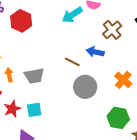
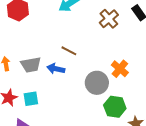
blue arrow: (95, 52) -> (56, 69), moved
gray circle: (85, 87) -> (97, 83), moved

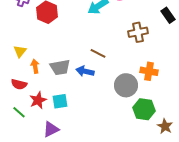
brown cross: (109, 19) -> (138, 32), moved, turned 30
orange cross: (120, 69) -> (149, 71), turned -30

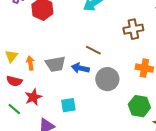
yellow triangle: (20, 51) -> (11, 56), moved
gray circle: (126, 85) -> (107, 79), moved
cyan square: (60, 101) -> (68, 105), moved

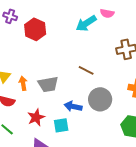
blue arrow: (80, 68) -> (73, 106), moved
red star: (33, 97) -> (36, 117), moved

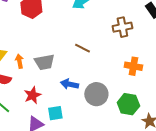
gray circle: (100, 99) -> (96, 94), moved
cyan square: (61, 125) -> (55, 113), moved

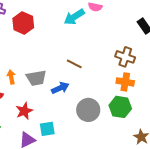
brown cross: (122, 27) -> (125, 57), moved, turned 30
blue arrow: (69, 84) -> (60, 88), moved, turned 144
green hexagon: (128, 104) -> (120, 107), moved

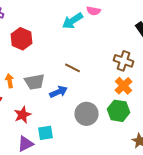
red hexagon: (23, 23) -> (22, 39), moved
orange cross: (125, 82) -> (124, 86), turned 36

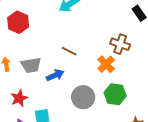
orange cross: (124, 86) -> (106, 64), moved

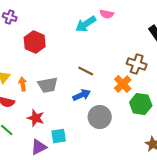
blue arrow: (55, 75) -> (82, 95), moved
green hexagon: (115, 94) -> (141, 104), moved
red star: (19, 98) -> (36, 118), turned -30

